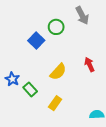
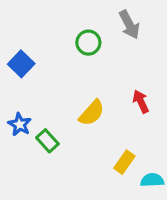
blue square: (36, 40) -> (21, 64), moved
yellow rectangle: (55, 103) -> (124, 162), moved

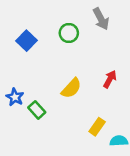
blue square: (21, 64) -> (26, 41), moved
red arrow: (141, 102) -> (110, 79), turned 54

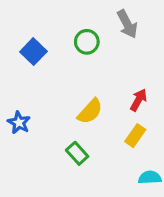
green rectangle: (37, 110) -> (77, 153), moved
yellow rectangle: (97, 127) -> (135, 136), moved

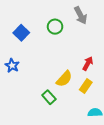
yellow semicircle: (90, 111) -> (64, 79), moved
blue star: (19, 123) -> (12, 65), moved

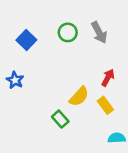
gray arrow: (81, 15) -> (99, 32), moved
yellow rectangle: (86, 86) -> (105, 105), turned -72

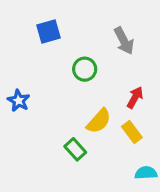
green circle: (68, 32) -> (85, 69), moved
blue square: (26, 40) -> (49, 31), moved, turned 30

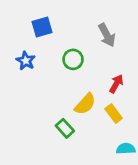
blue star: (19, 101) -> (26, 61), moved

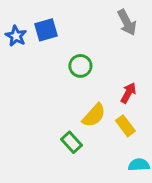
gray arrow: (107, 35) -> (127, 22), moved
blue star: (26, 61) -> (16, 36), moved

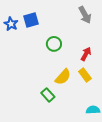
red arrow: (128, 93) -> (86, 54), moved
yellow rectangle: (125, 126) -> (85, 75), moved

